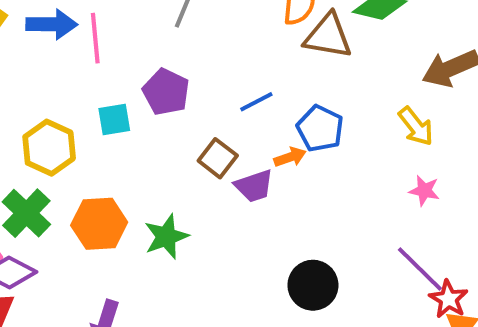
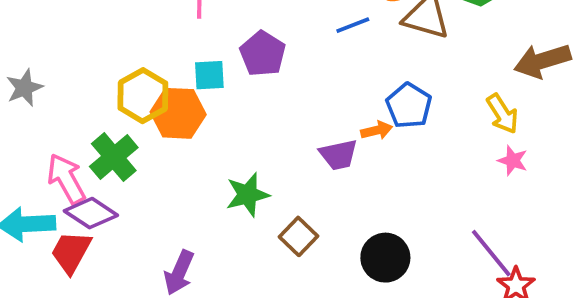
blue line: (256, 102) -> (353, 25), moved
brown square: (218, 158) -> (299, 236), moved
pink star: (424, 191) -> (513, 160), moved
orange hexagon: (99, 224) -> (178, 113), moved

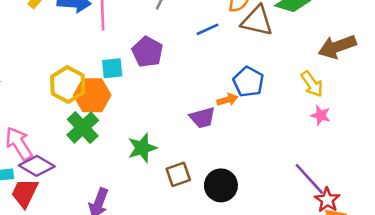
green cross: (114, 157) -> (83, 128), moved
brown square: (299, 236) -> (178, 174), turned 30
black circle: (385, 258) -> (221, 185), moved

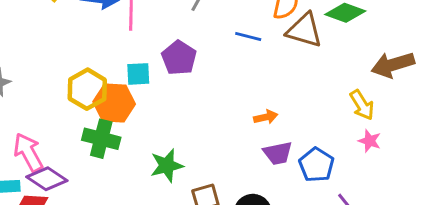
blue line: (208, 29) -> (248, 36), turned 35
blue pentagon: (248, 82) -> (316, 165), moved
purple trapezoid: (202, 118) -> (278, 153), moved
green cross: (83, 128) -> (101, 139), turned -36

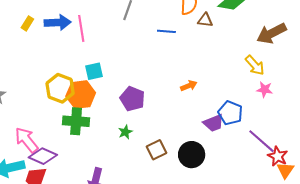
brown triangle: (304, 30) -> (205, 20), size x0.6
purple pentagon: (179, 58) -> (132, 99), moved
purple trapezoid: (278, 153) -> (214, 123), moved
green star: (167, 166) -> (125, 132), size x0.6

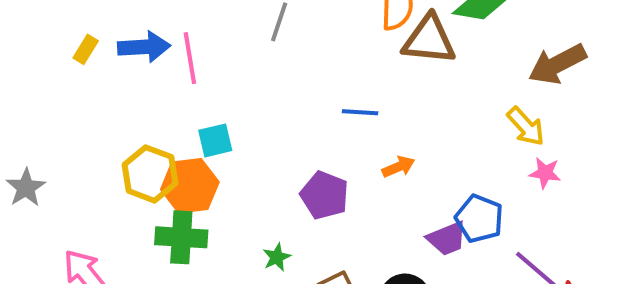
brown triangle: (205, 20) -> (429, 40), size x1.8
blue line: (166, 31) -> (360, 112), moved
purple pentagon: (132, 99) -> (325, 195), moved

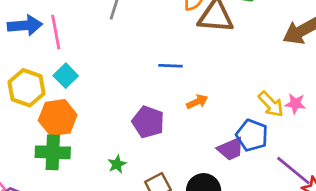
yellow arrow: (526, 126) -> (271, 104), moved
cyan square: (215, 140) -> (66, 76), moved, turned -30
yellow hexagon: (150, 174) -> (26, 88), moved

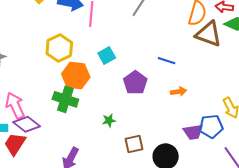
cyan square: (66, 76) -> (107, 56), moved
purple pentagon: (148, 122) -> (135, 83), moved
blue pentagon: (252, 135) -> (211, 126), turned 30

